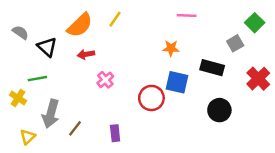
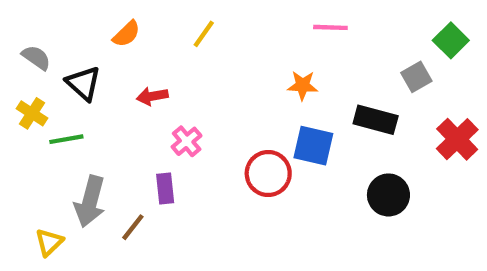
orange semicircle: (80, 25) -> (126, 34), moved, size x0.6
yellow cross: (18, 98) -> (32, 113), moved
purple rectangle: (115, 133) -> (165, 189), moved

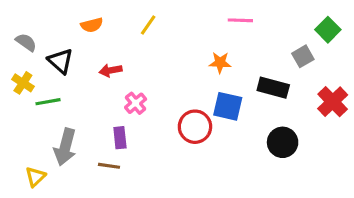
orange semicircle: (126, 34) -> (92, 25), turned 30
brown line: (133, 227) -> (109, 166), moved, turned 60

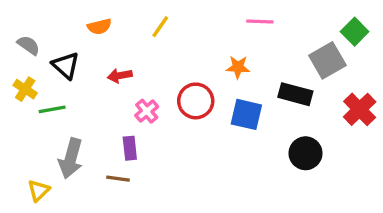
gray square: (303, 56) -> (327, 60), size x1.5
red circle: (195, 127) -> (196, 101), moved

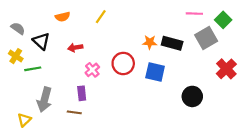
pink line: (260, 22) -> (194, 14), moved
black rectangle: (295, 94) -> (172, 43), moved

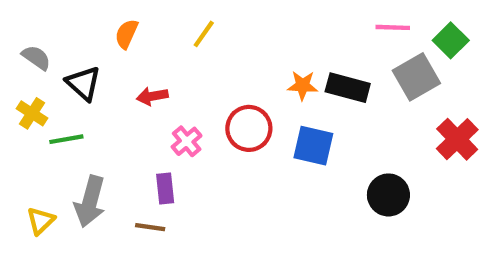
orange semicircle: (63, 17) -> (126, 34), turned 128
yellow triangle: (24, 120) -> (41, 221), moved

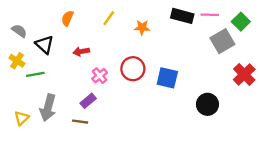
orange star: (303, 85) -> (142, 27), moved
black rectangle: (348, 88) -> (182, 16), moved
purple rectangle: (165, 189) -> (88, 101), turned 56

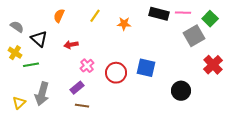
red circle: (133, 69) -> (116, 73), moved
brown line: (80, 122) -> (82, 106), moved

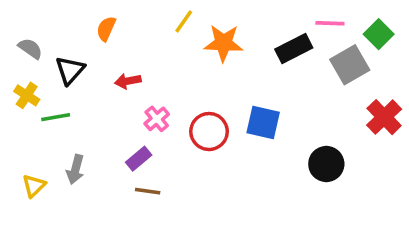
black rectangle: (159, 14) -> (294, 48), moved, turned -42
yellow line: (95, 16) -> (184, 21), moved
orange star: (124, 24) -> (223, 43), size x1.5
black triangle: (39, 39) -> (70, 70), turned 30
gray arrow: (42, 94) -> (75, 169), size x0.7

